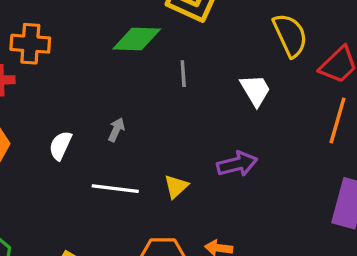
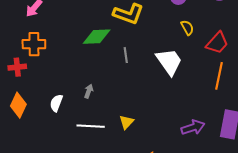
yellow semicircle: (290, 35) -> (187, 28), size x0.6
white trapezoid: (255, 90) -> (169, 62), size x1.4
purple arrow: (237, 164) -> (193, 127), moved

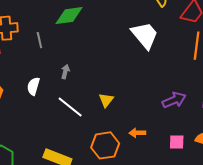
gray line: (126, 55) -> (39, 40), moved
white line: (91, 126) -> (70, 107), turned 40

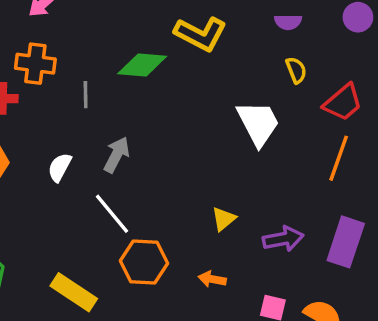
gray arrow: (65, 72) -> (117, 155), size x1.5
yellow triangle: (106, 100) -> (224, 219), moved
orange hexagon: (105, 145) -> (144, 262), moved

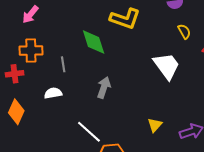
green diamond: (142, 65) -> (94, 42), turned 76
gray arrow: (117, 155) -> (104, 87), moved
white semicircle: (60, 167) -> (53, 93), moved, turned 60

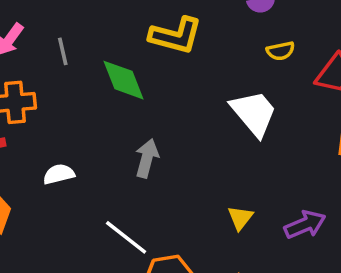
yellow semicircle: (184, 31) -> (281, 51), turned 112
gray line: (63, 64) -> (63, 51), moved

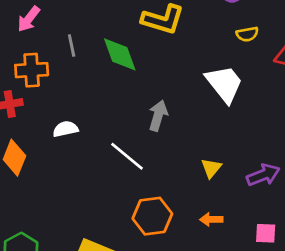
gray line: (63, 51) -> (72, 46), moved
gray arrow: (147, 158) -> (158, 116), moved
white line: (126, 237) -> (127, 156), moved

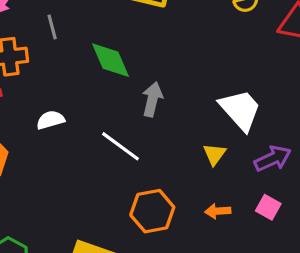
green diamond: (120, 54) -> (111, 60), moved
white trapezoid: (224, 84) -> (240, 110), moved
pink square: (266, 233) -> (268, 207), moved, turned 30

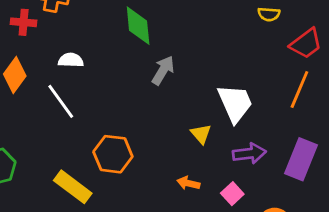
white line: (120, 146) -> (61, 101), moved
yellow triangle: (214, 154) -> (201, 134), turned -35
orange hexagon: (152, 211) -> (113, 154), moved

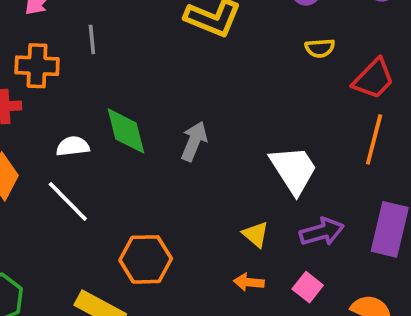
green diamond: (138, 26) -> (126, 131), moved
yellow triangle: (201, 134) -> (256, 234), moved

